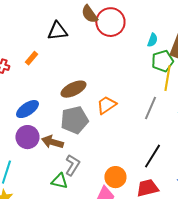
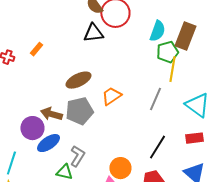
black triangle: (57, 31) -> (93, 33), moved
cyan semicircle: (152, 40) -> (157, 31), size x1.5
blue ellipse: (27, 109) -> (48, 143), moved
brown arrow: (52, 142) -> (51, 114), moved

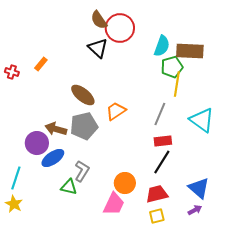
black triangle: (93, 33) -> (98, 48), turned 50
brown rectangle: (185, 36) -> (190, 51), turned 72
brown ellipse: (78, 80) -> (83, 95), turned 65
red rectangle: (194, 138) -> (163, 141), moved

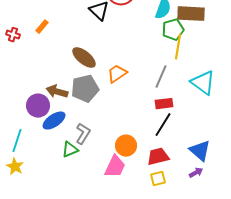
green triangle: (69, 187) -> (70, 150), turned -36

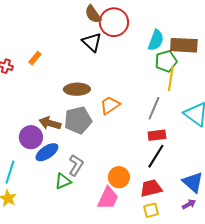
brown ellipse: (84, 58) -> (77, 89), turned -40

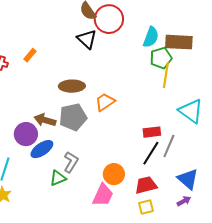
gray line: (154, 108) -> (169, 146), moved

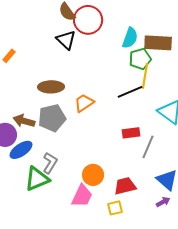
black line: (151, 153) -> (130, 92), moved, turned 35
green triangle: (58, 178) -> (37, 179), size x1.5
yellow square: (146, 207) -> (115, 208), moved

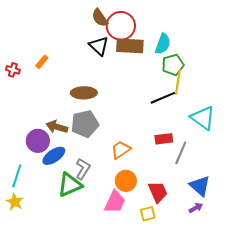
brown rectangle: (158, 43) -> (130, 46), moved
orange trapezoid: (84, 103) -> (121, 150), moved
red trapezoid: (125, 186) -> (158, 192), turned 80

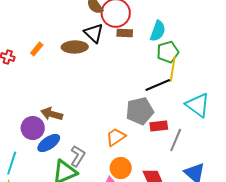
brown rectangle: (130, 46) -> (125, 33), size x0.6
brown ellipse: (84, 93) -> (75, 47), moved
gray pentagon: (85, 124) -> (140, 111), moved

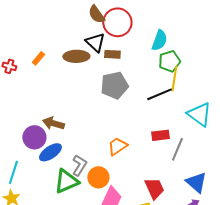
brown rectangle: (125, 33) -> (112, 54), moved
gray pentagon: (140, 111) -> (114, 85), moved
orange circle: (121, 168) -> (98, 177), moved

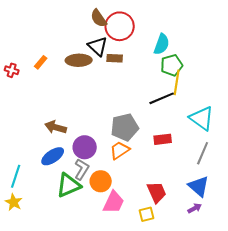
gray pentagon: (114, 85) -> (125, 127), moved
purple circle: (34, 137) -> (85, 147), moved
gray line: (177, 149) -> (203, 153), moved

